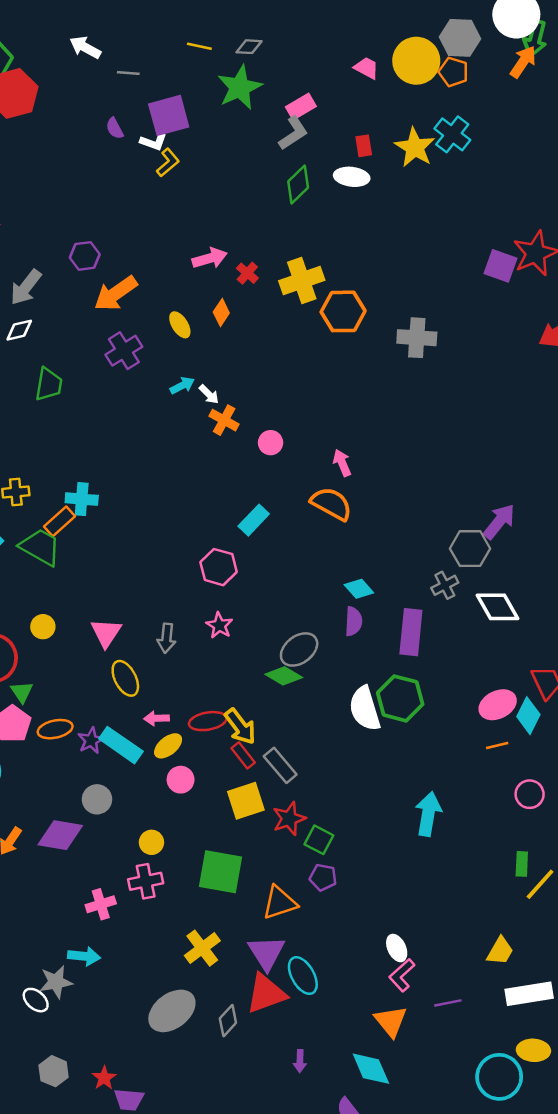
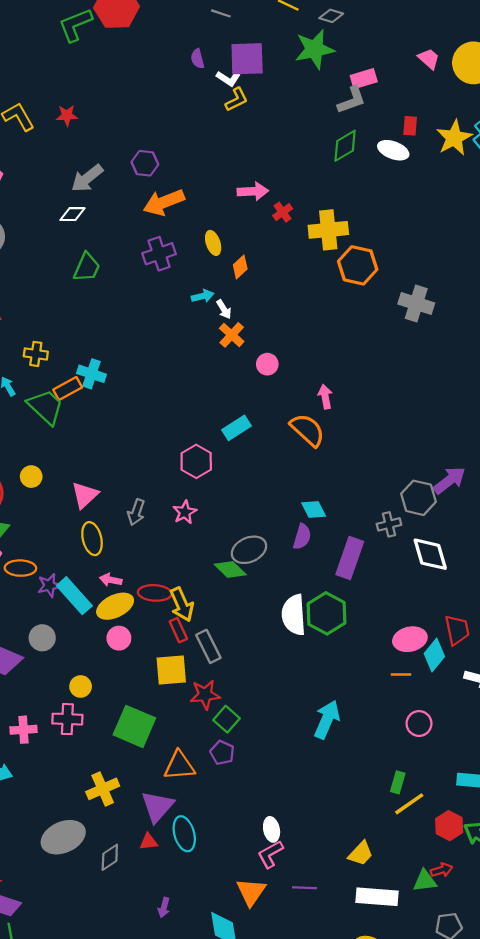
orange diamond: (221, 312) -> (240, 267), moved
yellow ellipse: (168, 746) -> (115, 606), size x1.4
red triangle: (266, 994) -> (149, 842), size x0.5

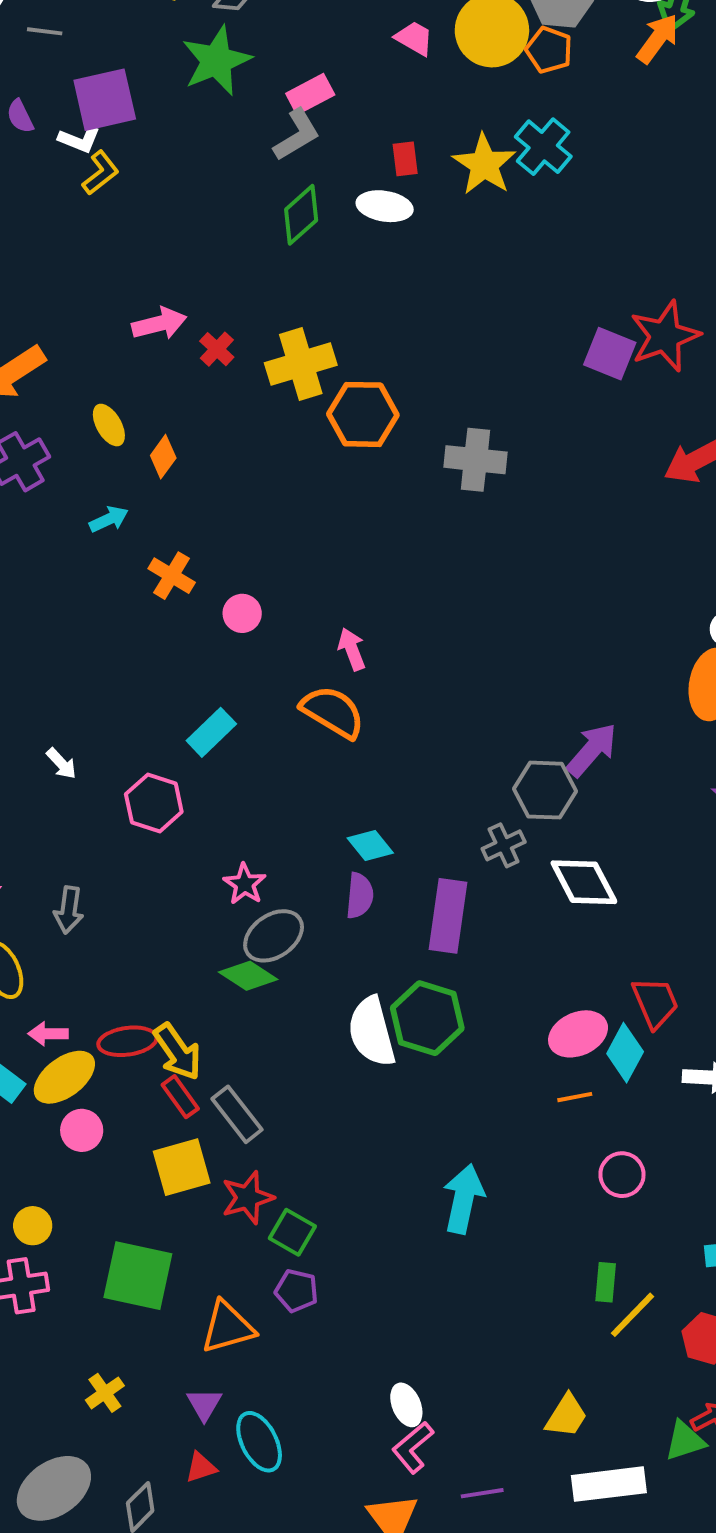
white arrow: (224, 309) -> (61, 764), moved
pink star: (185, 512) -> (245, 884), moved
yellow cross: (103, 789) -> (105, 1393), size x0.7
purple triangle: (157, 806) -> (204, 1404), size x0.6

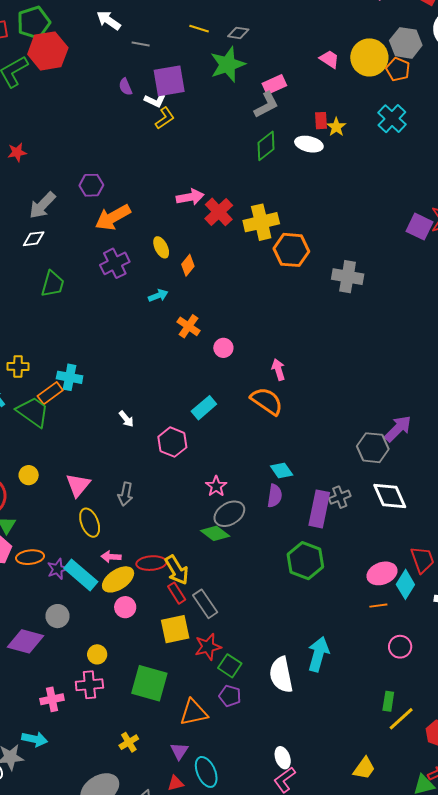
yellow star: (484, 164) -> (336, 127), moved, size x0.6
red cross: (217, 349) -> (219, 212), size x1.6
gray cross: (504, 845) -> (340, 497), moved
white semicircle: (372, 1032) -> (281, 675), moved

